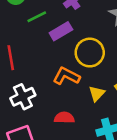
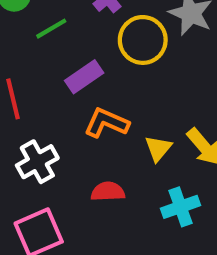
purple rectangle: (61, 31) -> (84, 77), moved
yellow circle: (90, 53) -> (143, 40), moved

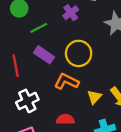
yellow circle: (143, 40) -> (79, 53), moved
purple rectangle: (84, 77) -> (44, 55), moved, turned 66

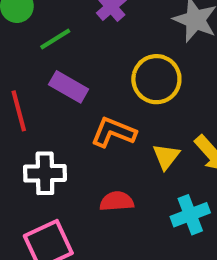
yellow circle: (79, 53) -> (156, 79), moved
white cross: (27, 101) -> (45, 173), turned 30

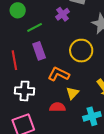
purple rectangle: (69, 87) -> (39, 51), turned 36
yellow triangle: (166, 156) -> (72, 93), moved

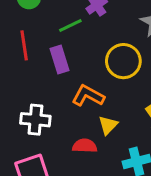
green line: (35, 27) -> (70, 25), moved
red line: (14, 60) -> (24, 45), moved

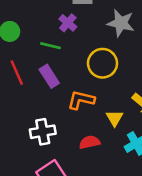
green line: (70, 25) -> (51, 46), turned 54
yellow triangle: (108, 125) -> (115, 118), moved

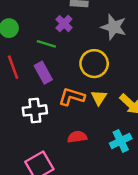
yellow triangle: (115, 118) -> (99, 98), moved
white cross: (43, 132) -> (35, 110), moved

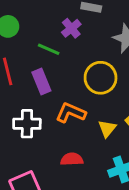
yellow triangle: (99, 98) -> (107, 129), moved

